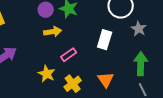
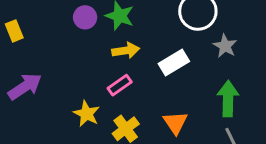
yellow arrow: (53, 32) -> (126, 50), moved
white rectangle: (105, 40) -> (174, 63), turned 42

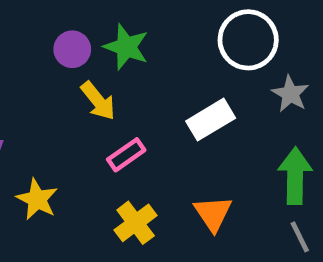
yellow arrow: (126, 50) -> (98, 101), moved, turned 60
yellow star: (87, 114) -> (37, 199), moved

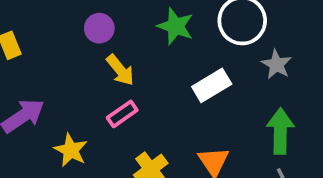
green star: (126, 47) -> (176, 26), moved
pink rectangle: (126, 155) -> (122, 114), moved

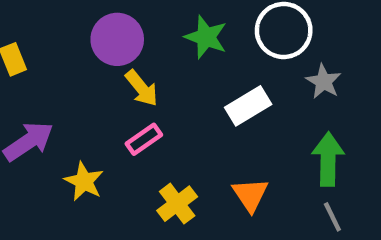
purple circle: (99, 28) -> (117, 39), size x1.5

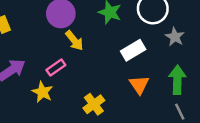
pink rectangle: (144, 139) -> (56, 67), moved
orange triangle: (250, 195) -> (139, 85), moved

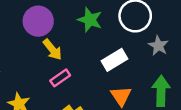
pink rectangle: (56, 67) -> (60, 78), moved

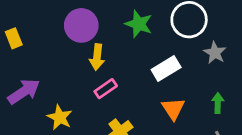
yellow arrow: (52, 50) -> (97, 57), turned 45
green arrow: (161, 91) -> (218, 103), size x0.6

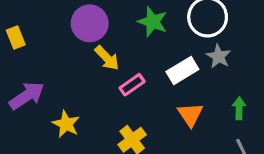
gray star: (215, 53) -> (219, 56), moved
yellow arrow: (97, 57) -> (107, 58), turned -50
pink rectangle: (106, 89) -> (132, 85), moved

